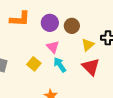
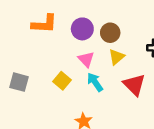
yellow triangle: (88, 45) -> (117, 57), moved

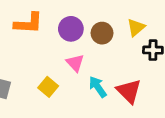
yellow triangle: (117, 57) -> (136, 27), moved
cyan arrow: (95, 82) -> (98, 87), moved

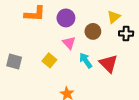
brown circle: (102, 33) -> (93, 31), moved

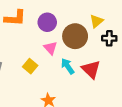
brown circle: (93, 31) -> (75, 36), size x1.5

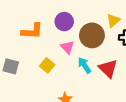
orange L-shape: (15, 18) -> (32, 31), moved

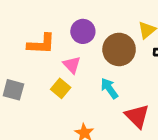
pink triangle: (67, 47) -> (72, 65), moved
red triangle: (108, 69) -> (137, 116), moved

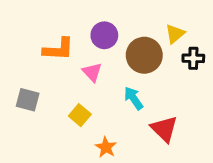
yellow square: (61, 88) -> (80, 115), moved

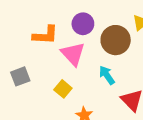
pink triangle: (92, 72) -> (73, 54), size x1.5
gray square: (28, 100) -> (20, 76), turned -36

